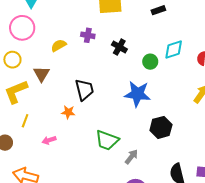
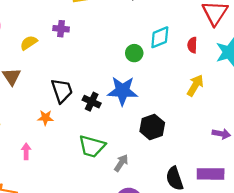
black cross: (119, 47) -> (92, 102), moved
pink arrow: (49, 140) -> (26, 151), turned 112

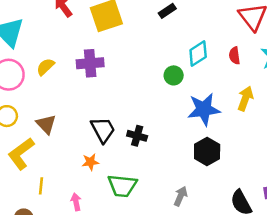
purple cross: (61, 29) -> (90, 63), size x1.5
yellow semicircle: (29, 43) -> (45, 67), moved
blue star: (122, 91) -> (204, 109), moved
green trapezoid: (92, 146) -> (122, 186), moved

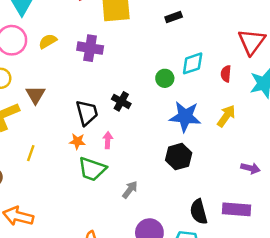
black cross: (137, 136) -> (121, 101), moved
orange star: (90, 162) -> (77, 141), moved
yellow line: (41, 186) -> (31, 153), moved
gray arrow: (181, 196) -> (130, 190), moved
pink arrow: (76, 202) -> (108, 140), moved

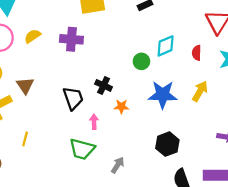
orange star: (77, 141) -> (121, 107), moved
black hexagon: (179, 157) -> (167, 144), moved

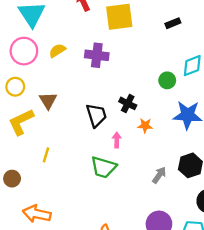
gray arrow: (118, 165) -> (159, 175), moved

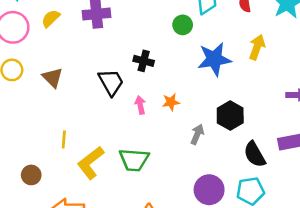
yellow L-shape: (21, 122) -> (91, 163), moved
orange star: (145, 126) -> (171, 102), moved
green trapezoid: (103, 167) -> (134, 160), moved

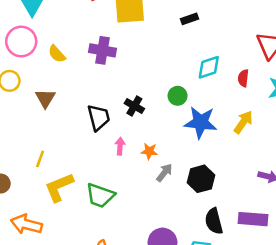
yellow semicircle: (51, 19) -> (57, 54), moved, turned -102
green circle: (183, 25) -> (178, 96), moved
gray arrow: (197, 134) -> (164, 173), moved

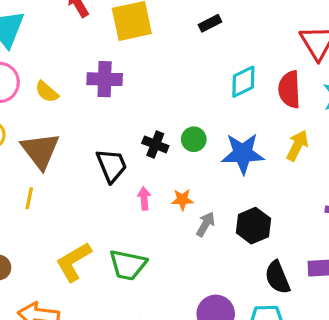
red semicircle: (243, 78) -> (289, 89), size x1.6
green circle: (178, 96) -> (194, 139), moved
brown triangle: (45, 98) -> (40, 151), size x1.5
yellow line: (40, 159) -> (29, 198), moved

